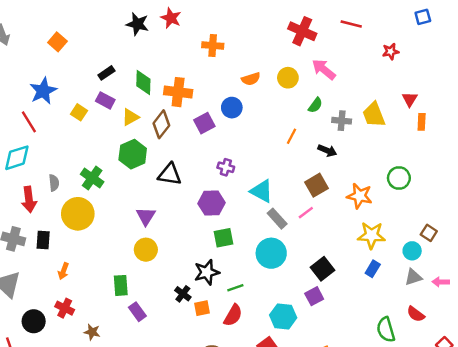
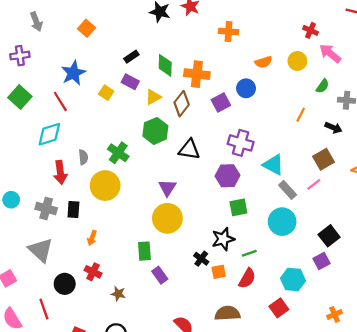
red cross: (302, 31) -> (310, 30), moved, size x0.6
purple cross: (226, 167) -> (241, 143), size x1.6
yellow circle: (146, 250) -> (167, 218), size x1.4

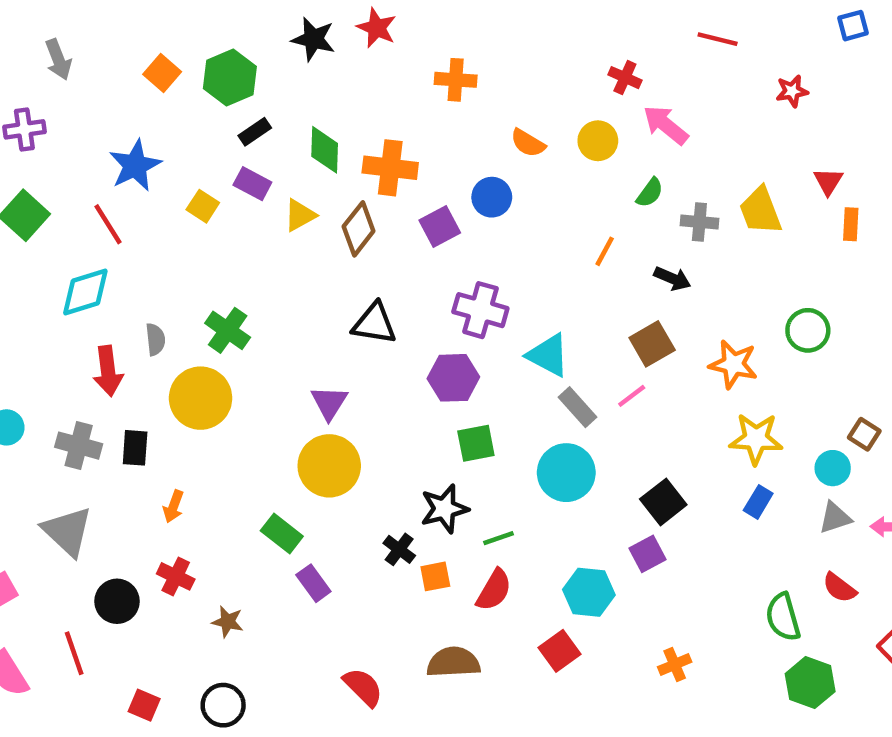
orange semicircle: (264, 62) -> (528, 143), turned 49
green hexagon: (155, 131) -> (230, 78), moved
green rectangle: (144, 251) -> (282, 534), turned -48

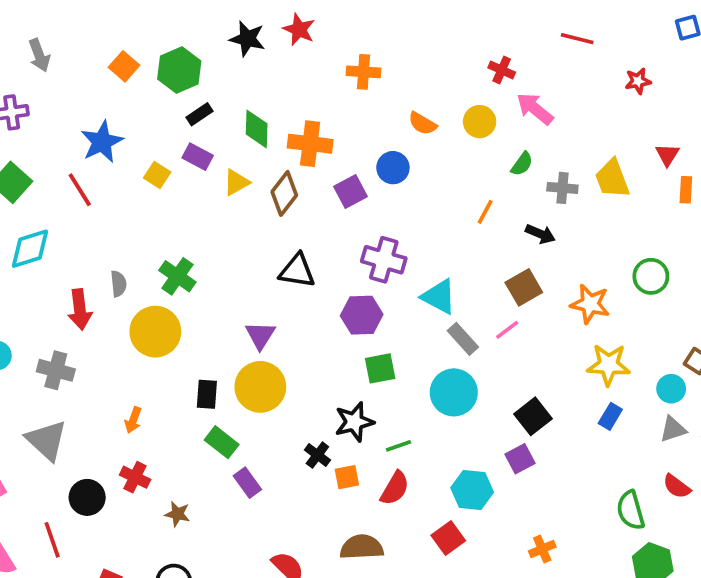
cyan diamond: (85, 292) -> (30, 249), moved
black rectangle: (135, 448) -> (207, 394), moved

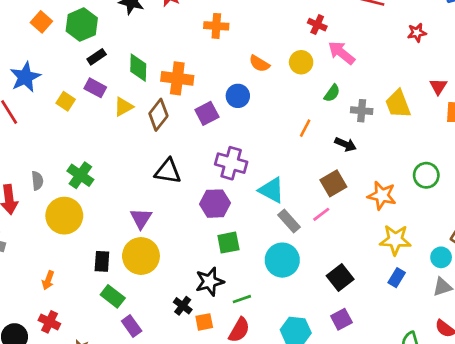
purple square: (520, 459) -> (341, 319), moved

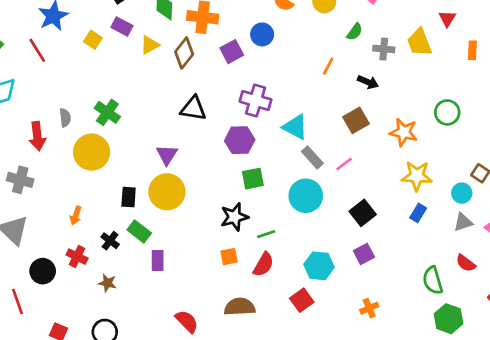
red triangle: (438, 86) -> (447, 19), moved
pink line: (321, 214) -> (344, 164), moved
black cross: (183, 306) -> (110, 241), moved
purple rectangle: (132, 326) -> (158, 261), turned 36

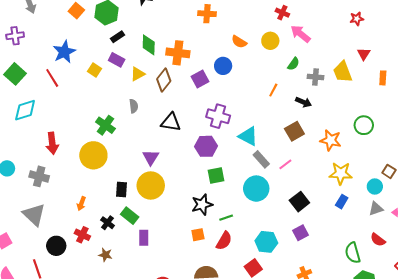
gray semicircle: (65, 118) -> (134, 106), moved

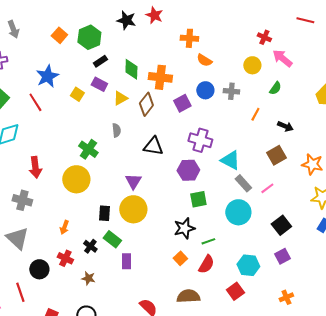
orange semicircle: (239, 42) -> (204, 60), moved
gray cross: (316, 77) -> (231, 91), moved
orange square: (198, 235) -> (180, 258), turned -32

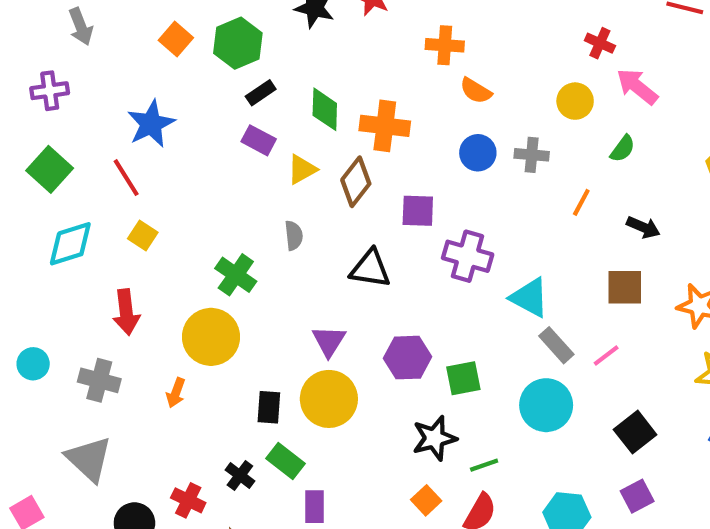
yellow square: (77, 94) -> (143, 236), moved
purple square: (182, 103) -> (418, 211), moved, turned 30
brown square: (276, 155) -> (625, 287), turned 30
purple hexagon: (188, 170) -> (408, 358), moved
orange arrow: (64, 227) -> (176, 393), moved

